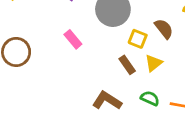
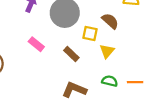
brown rectangle: (127, 65) -> (71, 54), moved

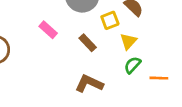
yellow square: (90, 34) -> (110, 20), turned -35
green semicircle: (110, 81) -> (132, 65), moved, turned -63

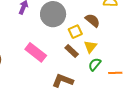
pink rectangle: (48, 30) -> (36, 52), moved, size x1.5
brown rectangle: (88, 43) -> (72, 51), moved

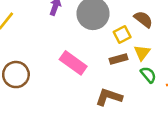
brown rectangle: (72, 51) -> (119, 59), turned -56
green semicircle: (95, 64) -> (148, 75), turned 104

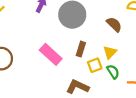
yellow square: (122, 34) -> (95, 65), moved
brown rectangle: (119, 59) -> (81, 49), moved, turned -64

